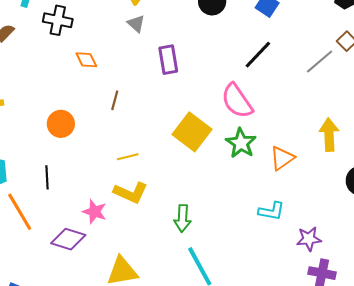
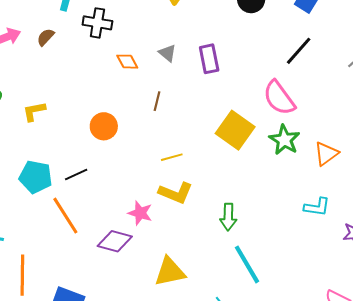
gray triangle: (136, 24) -> (167, 53), moved
black line: (47, 177) -> (76, 174), moved, turned 70

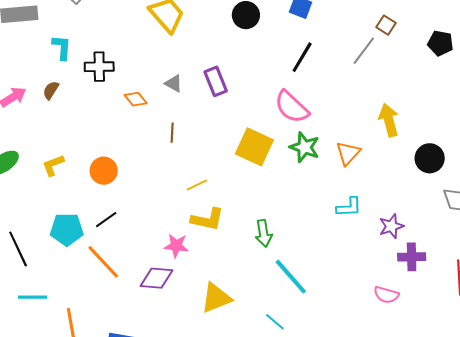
orange circle: (104, 126) -> (104, 171), moved

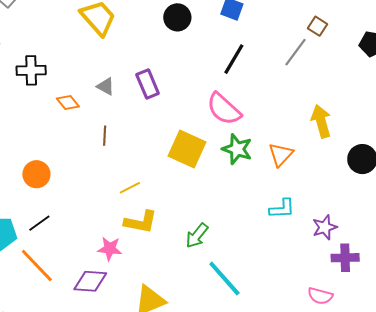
green arrow: (264, 233) -> (197, 236), turned 48

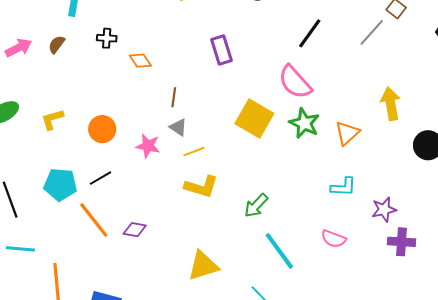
black cross: (31, 70) -> (107, 38), moved, size x0.7
gray triangle: (106, 86) -> (178, 127), moved
pink star: (110, 249) -> (148, 146), moved
purple diamond: (90, 281) -> (135, 230), moved, size x0.7
pink semicircle: (320, 296) -> (334, 239), moved

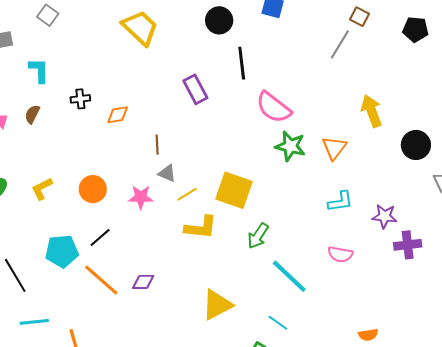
black line: (310, 33) -> (242, 63), moved, turned -32
orange diamond: (140, 61) -> (118, 115), turned -55
yellow square: (254, 119) -> (234, 190), moved
purple star: (384, 210) -> (385, 216), turned 30

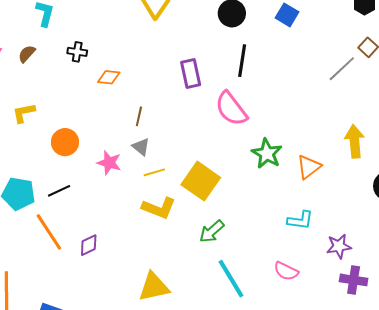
pink semicircle: (274, 107) -> (231, 109), moved
yellow L-shape: (42, 189) -> (24, 113), moved
purple star: (385, 216) -> (339, 246), turned -30
purple diamond: (143, 282) -> (89, 245), turned -40

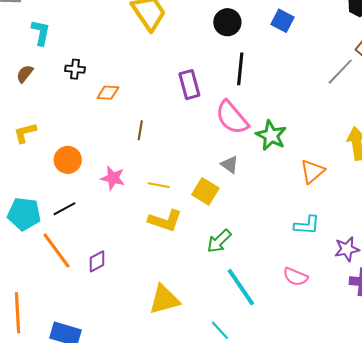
gray triangle: (141, 147) -> (230, 165), moved
green star: (267, 154) -> (271, 135), moved
yellow line: (154, 172) -> (159, 185), turned 30
yellow square: (201, 181) -> (205, 191), size x0.7

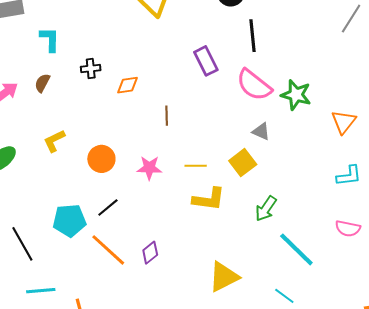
yellow square: (205, 191) -> (243, 163), turned 32

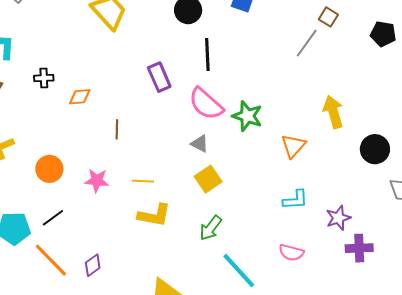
gray triangle: (261, 131) -> (200, 144), moved
yellow square: (243, 163) -> (208, 179), moved

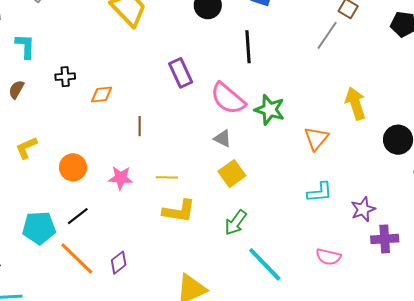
black line: (207, 55) -> (248, 47), moved
pink semicircle: (291, 252) -> (328, 257), moved

